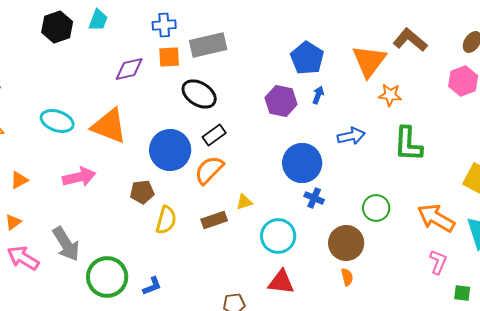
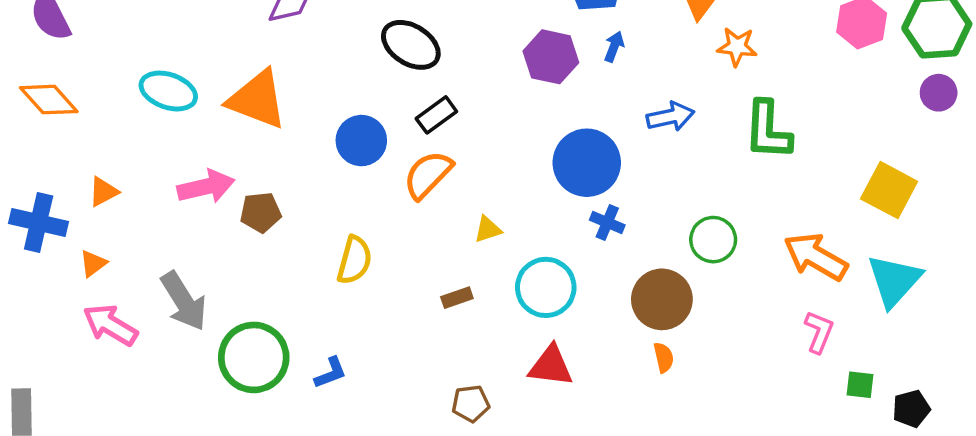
blue circle: (170, 150) -> (361, 141), size x0.7
brown pentagon: (142, 192) -> (261, 212), moved
brown rectangle: (214, 220) -> (457, 298), moved, size x0.7

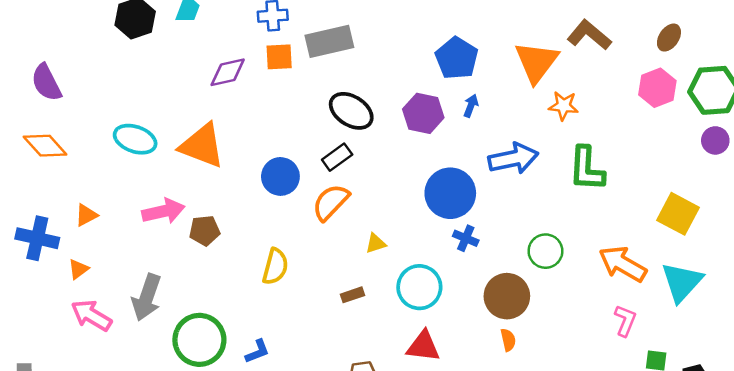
black ellipse: (411, 45) -> (351, 111), moved
blue arrow: (670, 117) -> (513, 158), size x1.4
gray arrow: (184, 301) -> (147, 297), turned 51

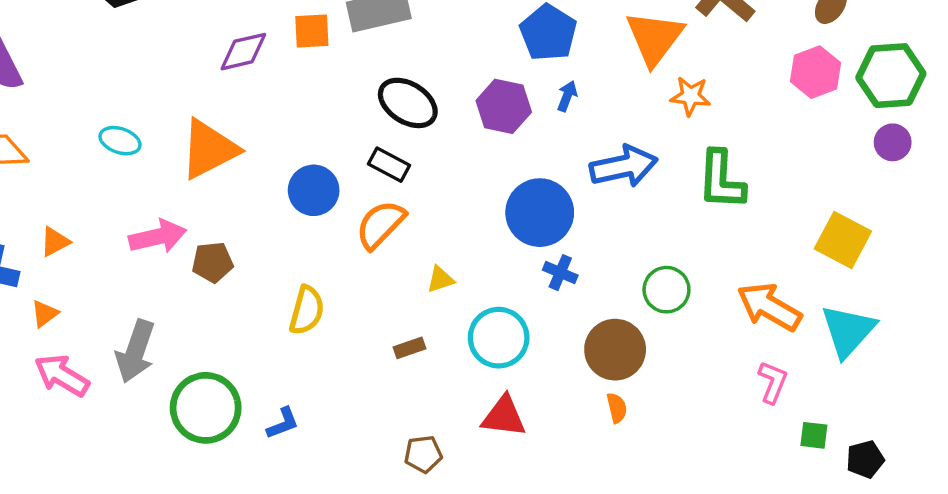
cyan ellipse: (135, 139) -> (120, 141), size x0.7
orange triangle: (202, 146) -> (209, 149), turned -48
black rectangle: (337, 157) -> (389, 165), turned 64

